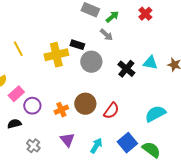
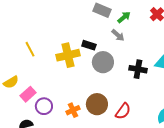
black cross: (126, 69) -> (138, 69), turned -30

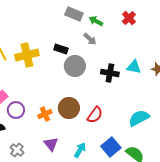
green arrow: (124, 17) -> (96, 21), turned -112
yellow cross: (68, 55) -> (27, 55), moved

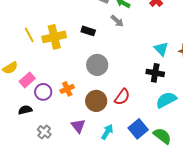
gray circle: (75, 66) -> (97, 65), moved
cyan triangle: (134, 67) -> (161, 49), turned 35
black cross: (110, 73) -> (155, 73), moved
brown circle: (69, 108) -> (96, 101), moved
orange cross: (45, 114) -> (67, 89), moved

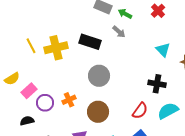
black rectangle: (88, 31) -> (90, 42), size x1.5
cyan triangle: (161, 49) -> (163, 50), moved
red semicircle: (122, 97) -> (140, 111), moved

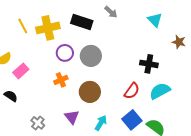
cyan triangle: (163, 50) -> (155, 20), moved
purple circle: (45, 103) -> (65, 53), moved
black semicircle: (27, 121) -> (11, 96), moved, turned 48

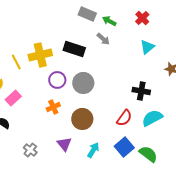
cyan triangle: (155, 20) -> (147, 47), turned 35
yellow line: (23, 26) -> (16, 62), moved

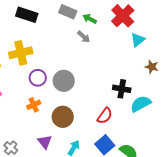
red cross: (142, 18) -> (123, 16), size x1.6
cyan triangle: (147, 47) -> (138, 40), moved
black rectangle: (74, 49) -> (27, 15), moved
cyan semicircle: (152, 118) -> (141, 104), moved

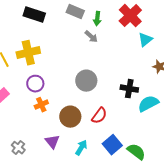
green arrow: (90, 19) -> (97, 19), turned -112
purple circle: (38, 78) -> (35, 84), moved
gray circle: (64, 81) -> (86, 81), moved
red semicircle: (105, 116) -> (99, 116), moved

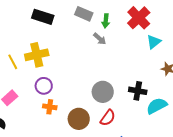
gray circle: (86, 81) -> (103, 92), moved
orange cross: (41, 105) -> (50, 107), turned 32

